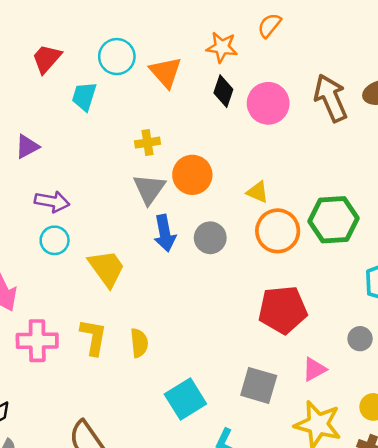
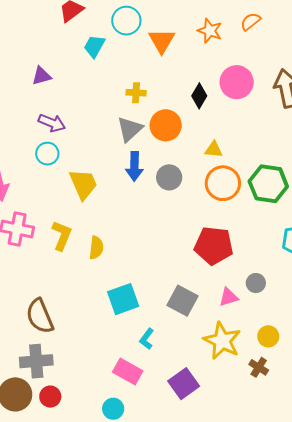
black diamond: (223, 91) -> (199, 96), moved
yellow triangle: (258, 192) -> (214, 150), turned -30
gray circle: (360, 339) -> (256, 283), moved

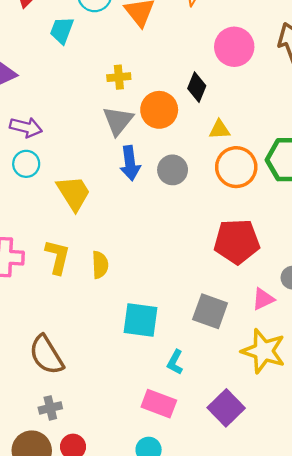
black diamond: (199, 96) -> (197, 87), moved
cyan square: (123, 299) -> (141, 320), turned 36
gray cross: (36, 361) -> (50, 408), size x0.6

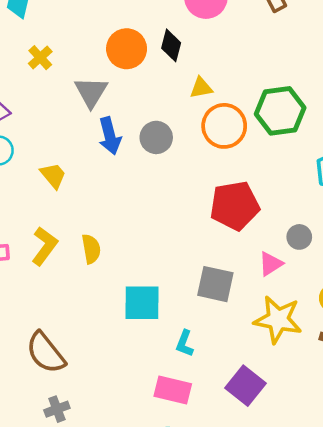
yellow cross: (119, 77) -> (40, 58), moved, turned -30
orange circle: (159, 110) -> (127, 49), moved
yellow trapezoid: (74, 193) -> (53, 175), size x0.7
yellow L-shape: (58, 257) -> (44, 246), turned 30

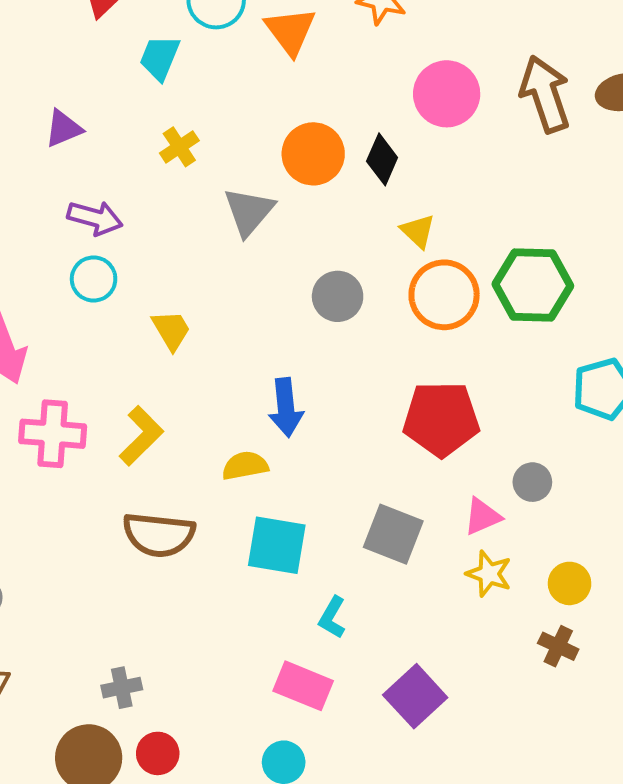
yellow triangle: (201, 88) -> (418, 231), turned 45
blue arrow: (110, 136) -> (286, 407), moved
yellow semicircle: (91, 249) -> (245, 466), moved, turned -100
yellow star: (278, 320) -> (489, 574), moved, size x0.6
brown semicircle: (46, 353) -> (159, 535), moved, turned -54

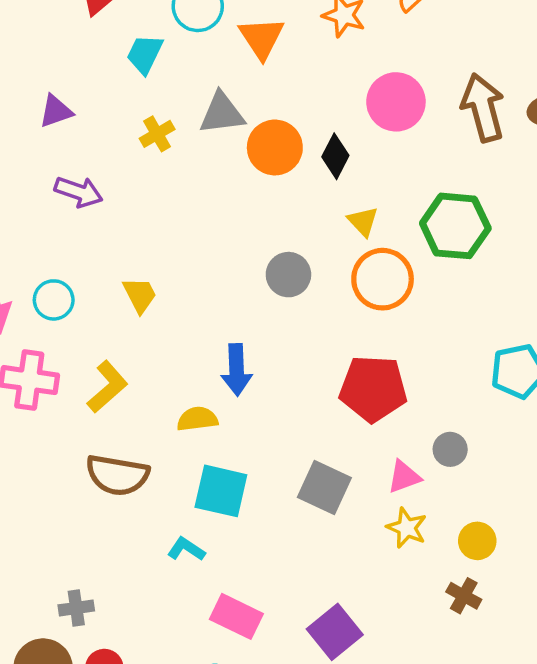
gray triangle: (249, 212) -> (222, 113), moved, turned 39
cyan circle: (94, 279) -> (54, 300), moved
green hexagon: (533, 285) -> (455, 226), moved
cyan L-shape: (332, 617) -> (186, 549), moved, turned 90

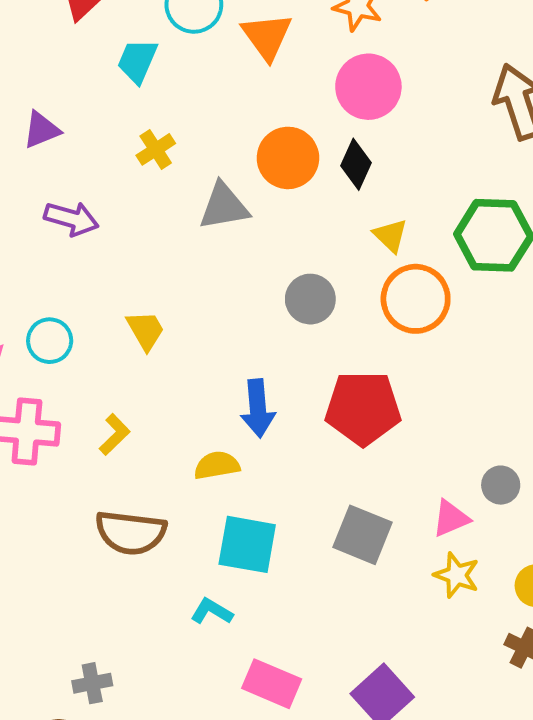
pink circle: (396, 102) -> (368, 87), moved
gray triangle: (222, 113) -> (224, 206), moved
yellow L-shape: (107, 387) -> (115, 435), size x0.7
red pentagon: (373, 389) -> (363, 408), moved

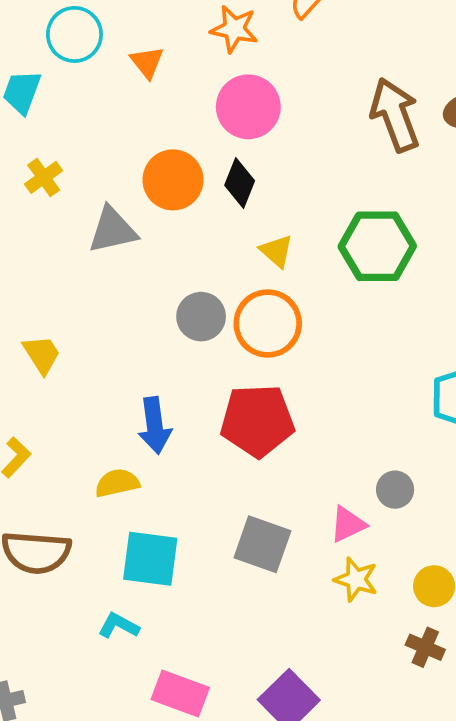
orange triangle: (267, 36) -> (147, 62), size x0.7
orange circle: (416, 299) -> (268, 323), moved

